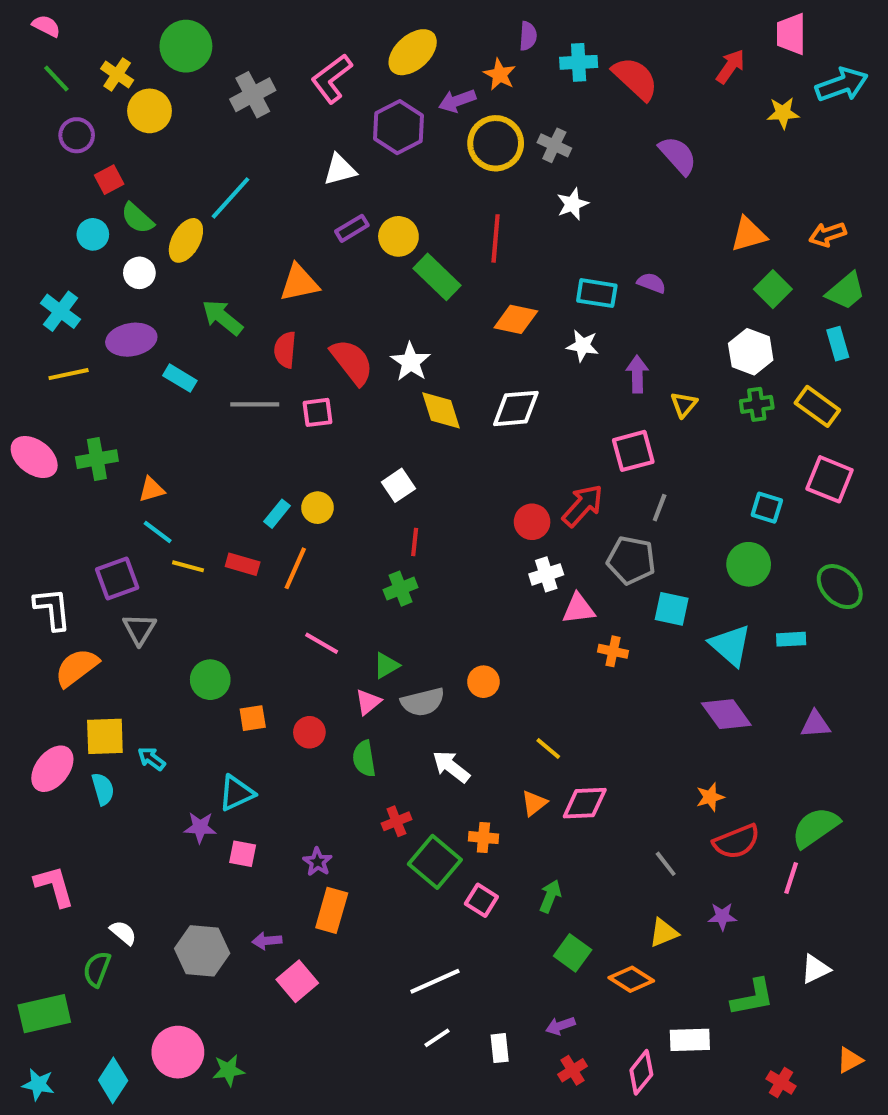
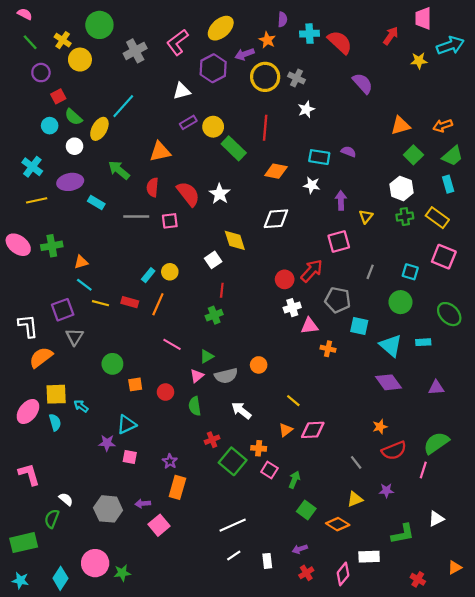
yellow diamond: (441, 410) -> (235, 240), moved
gray line: (660, 508) -> (370, 272), moved
pink square: (481, 900) -> (269, 470), moved

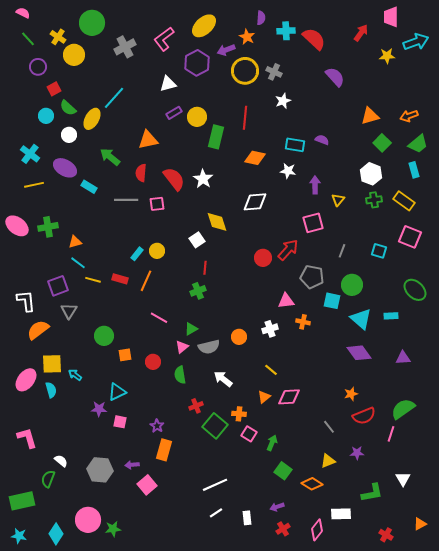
green rectangle: (234, 148) -> (216, 137), turned 60
purple ellipse: (70, 182) -> (65, 168), turned 40
green circle: (400, 302) -> (352, 285), moved
white cross: (292, 308) -> (270, 329), moved
white triangle: (436, 519) -> (403, 479), turned -35

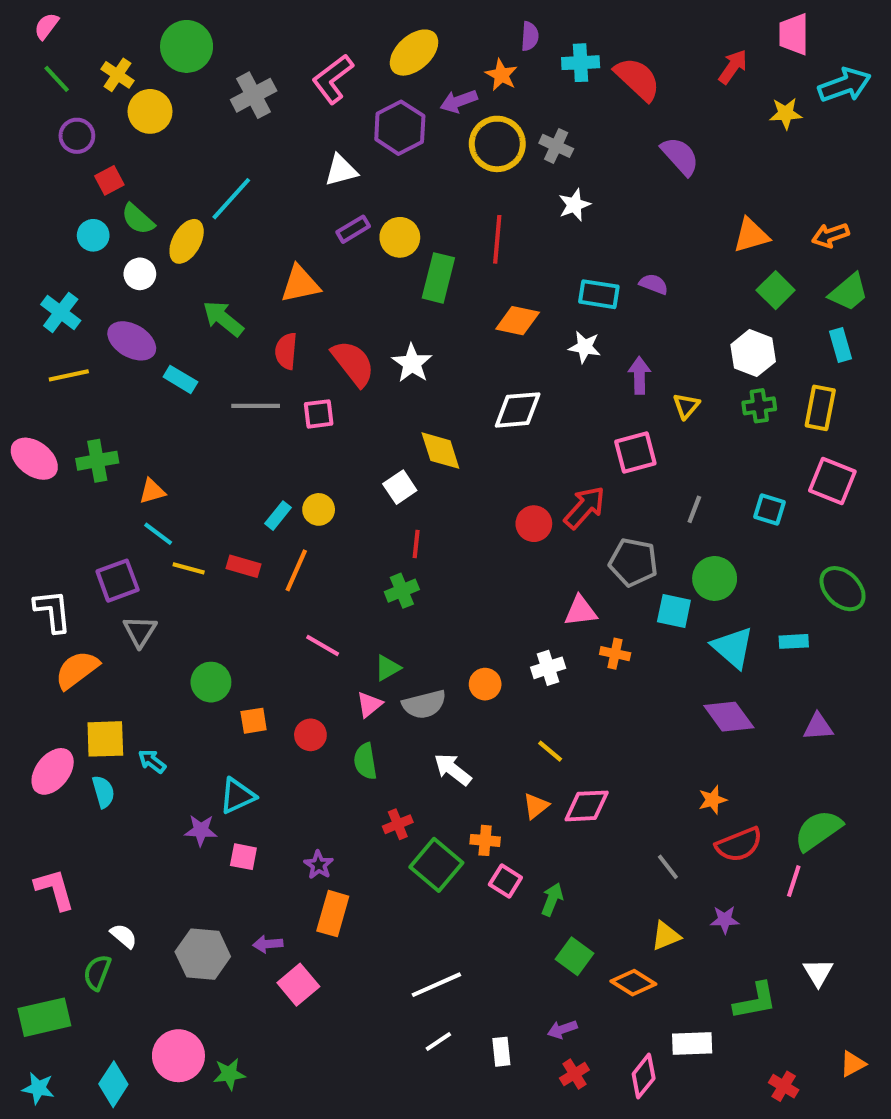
pink semicircle: (23, 13) -> (46, 26), turned -80
yellow rectangle: (404, 201) -> (820, 408), turned 65

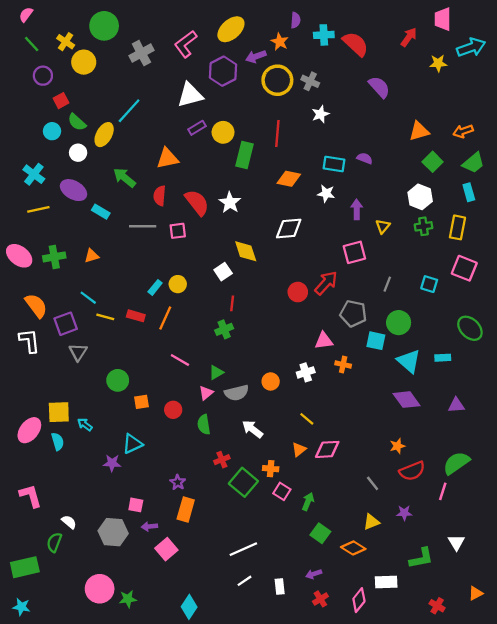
white triangle: (341, 170) -> (190, 95), size x1.4
orange triangle: (152, 491) -> (92, 256), moved
orange semicircle: (77, 670) -> (36, 306), moved, turned 90
pink square: (243, 857) -> (136, 505), moved
cyan diamond: (113, 1084) -> (189, 607), moved

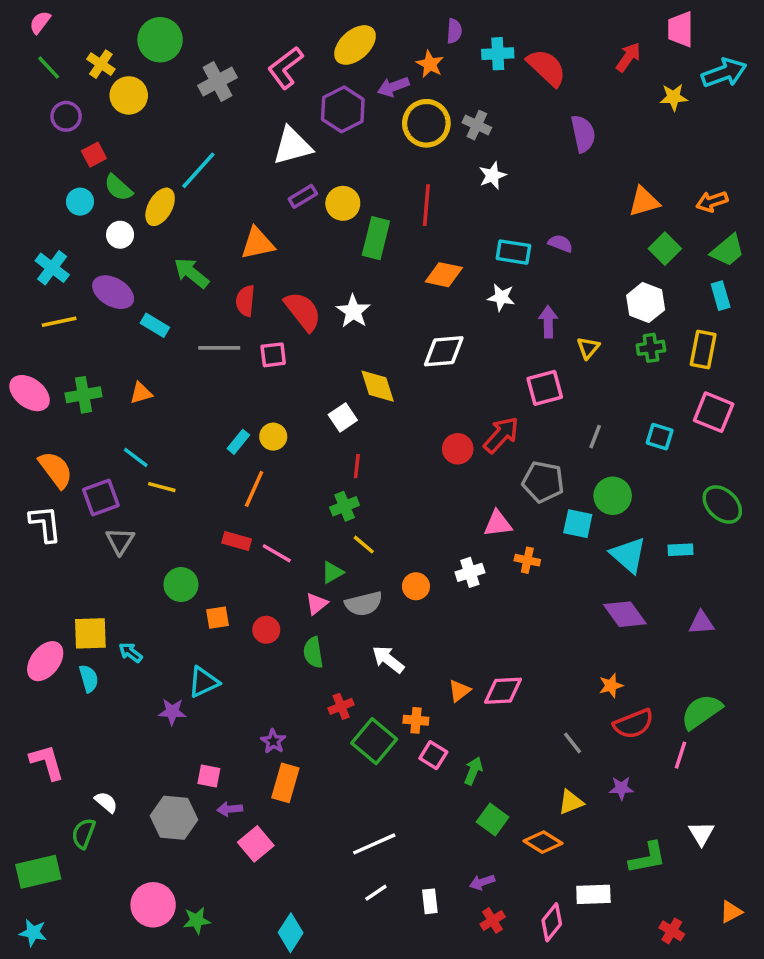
purple semicircle: (379, 87) -> (583, 134), turned 30
red rectangle: (136, 316) -> (237, 541), moved
yellow line: (307, 419) -> (364, 545), moved

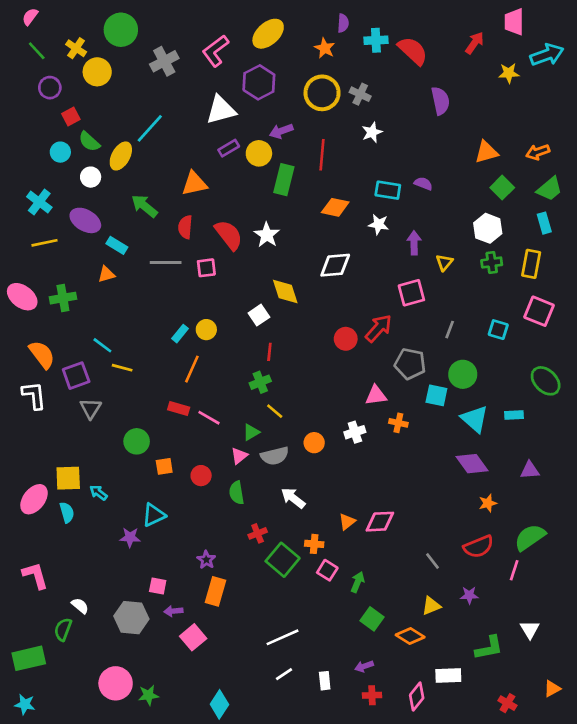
purple arrow: (393, 87) -> (281, 131), moved
orange triangle: (141, 393) -> (106, 274), moved
orange star: (611, 686) -> (488, 503), moved
red cross: (493, 920) -> (372, 695), turned 30

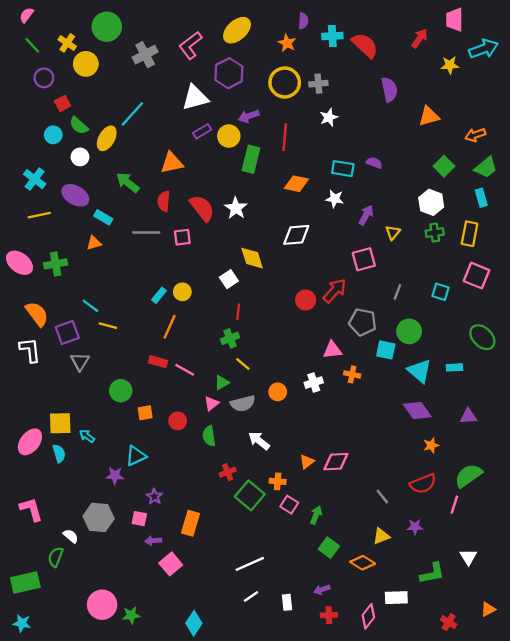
gray cross: (360, 94) -> (318, 84), turned -30
orange triangle: (486, 152) -> (429, 116), moved
purple arrow: (414, 243) -> (366, 215), turned 30
purple star: (206, 560) -> (154, 497), moved
gray hexagon: (131, 618) -> (99, 517), moved

